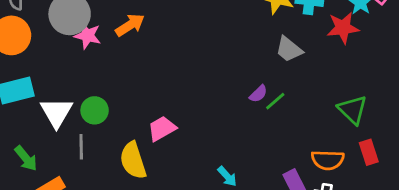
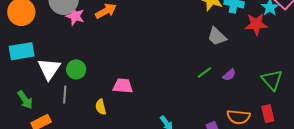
purple semicircle: (258, 94) -> (229, 75), moved
green triangle: (353, 110) -> (272, 80), moved
pink trapezoid: (162, 129) -> (123, 86), turned 30
yellow semicircle: (133, 160) -> (101, 107), size x0.6

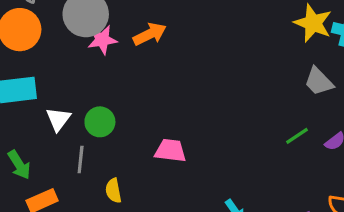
pink star: (75, 16) -> (102, 40), turned -30
white triangle: (49, 69) -> (58, 119), size x0.7
yellow semicircle: (101, 107) -> (113, 191), moved

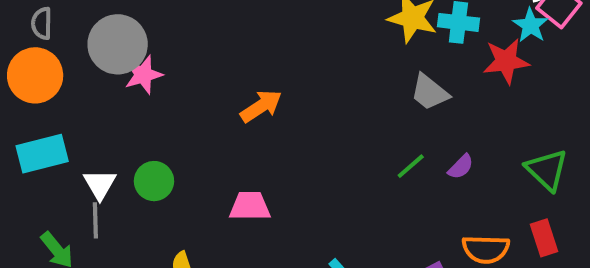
orange arrow: (150, 34) -> (261, 106), moved
gray line: (81, 160) -> (95, 220), moved

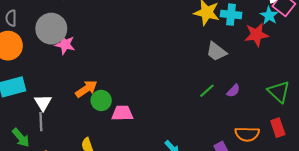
pink star: (143, 75) -> (65, 44), turned 30
orange arrow: (261, 106) -> (86, 89), moved
green circle: (154, 181) -> (101, 100), moved

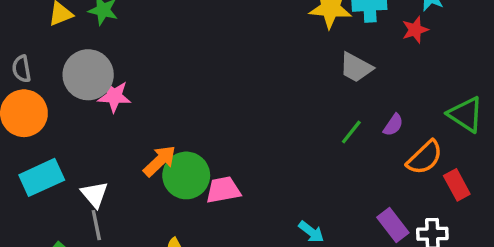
red star: (256, 35) -> (415, 30), size x0.7
green circle: (101, 100) -> (186, 175), size x1.4
red rectangle: (278, 128) -> (457, 185), moved
orange semicircle: (247, 134) -> (425, 158), moved, turned -35

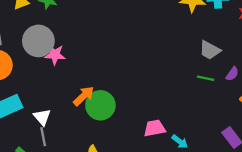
gray trapezoid: (356, 67) -> (210, 50), moved
green line: (351, 132) -> (206, 78), turned 63
pink trapezoid: (223, 190) -> (155, 128), moved

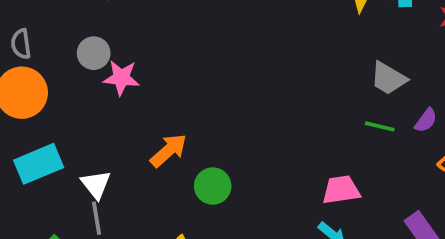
gray circle: (38, 41) -> (94, 53), size x0.6
green circle: (100, 105) -> (213, 186), moved, size x0.7
pink trapezoid: (155, 128) -> (341, 190), moved

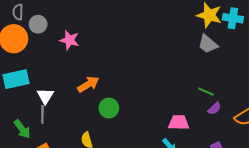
gray circle: (94, 53) -> (38, 24), moved
gray trapezoid: (388, 78) -> (208, 44), moved
purple semicircle: (426, 120) -> (214, 109), moved

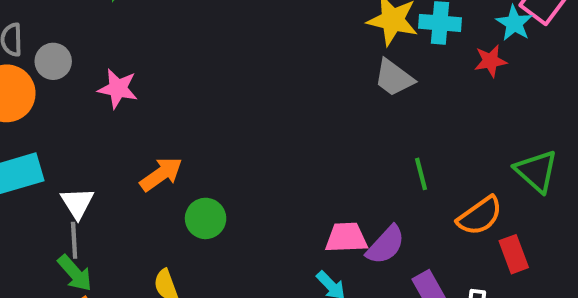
green line: (206, 92) -> (421, 174), moved, turned 56
purple semicircle: (214, 109) -> (386, 245), moved, size x1.5
green arrow: (22, 129) -> (75, 273), moved

